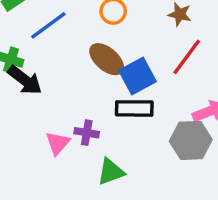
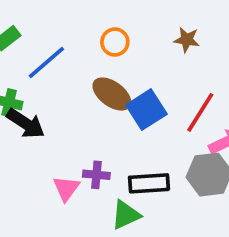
red line: (187, 57) -> (200, 112), moved
black rectangle: (134, 108) -> (149, 183), moved

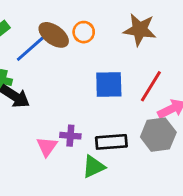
brown star: (187, 40) -> (140, 30), size x1.6
brown ellipse: (112, 94) -> (54, 35), moved
blue square: (146, 110) -> (109, 84), turned 32

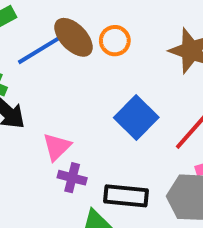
blue square: (109, 84) -> (136, 118), turned 36
pink triangle: (47, 147) -> (57, 147), moved

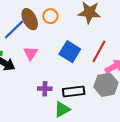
brown ellipse: (74, 37) -> (30, 19), turned 30
pink triangle: (57, 147) -> (31, 53), moved

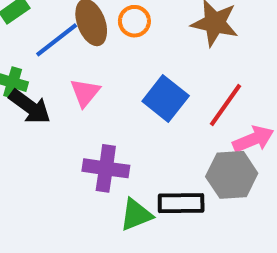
purple cross: (45, 89) -> (106, 168), size x1.5
black rectangle: (74, 92) -> (181, 203), moved

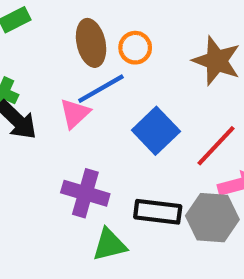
blue line: (57, 40) -> (101, 89), moved
black rectangle: (181, 203) -> (158, 212), moved

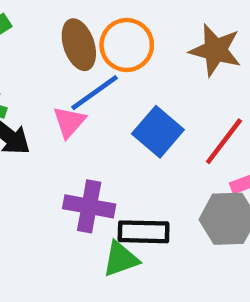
orange circle: (135, 48) -> (127, 45), size x1.5
black rectangle: (158, 212) -> (144, 232), moved

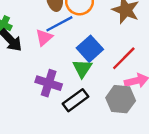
black rectangle: (144, 232) -> (75, 100), turned -45
green triangle: (121, 259) -> (82, 68), moved, turned -45

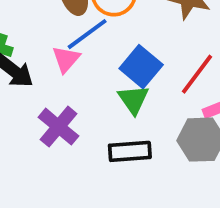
purple cross: (49, 83) -> (58, 127), moved, turned 30
black rectangle: (75, 100) -> (130, 151), turned 40

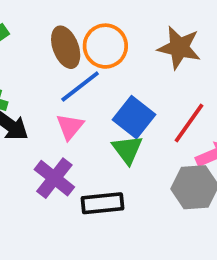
pink triangle: (66, 59) -> (70, 127), moved
black rectangle: (130, 151) -> (102, 203), moved

